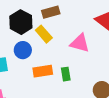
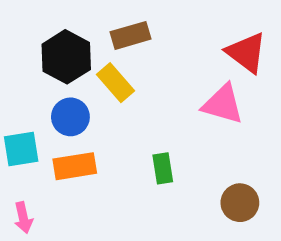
pink triangle: (80, 43) -> (223, 104), moved
orange rectangle: (43, 71) -> (75, 166), moved

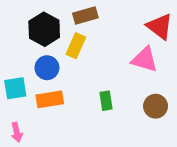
yellow rectangle: (115, 83) -> (76, 46), turned 65
brown circle: (240, 203) -> (156, 106), moved

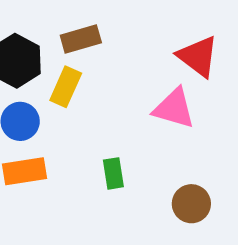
brown circle: (156, 106) -> (191, 204), moved

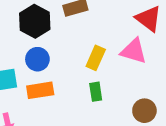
yellow rectangle: (66, 87) -> (96, 58), moved

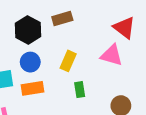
yellow rectangle: (96, 58) -> (68, 61), moved

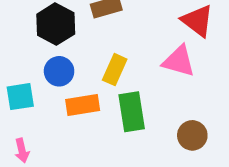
orange rectangle: (33, 88) -> (83, 105), moved
green rectangle: (80, 90) -> (132, 112), size x1.6

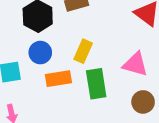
pink triangle: (179, 61) -> (135, 64), moved

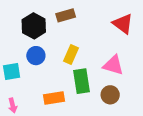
orange rectangle: (58, 79) -> (54, 98), moved
brown circle: (143, 102) -> (110, 95), moved

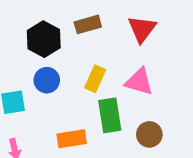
red triangle: (123, 24) -> (142, 29), moved, turned 30
pink triangle: (113, 65) -> (139, 82), moved

